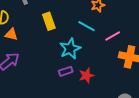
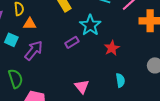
purple rectangle: (66, 71) -> (72, 42), moved

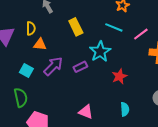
cyan square: (11, 40) -> (26, 70), moved
purple arrow: (34, 51) -> (53, 66), moved
pink triangle: (82, 87) -> (86, 112), turned -35

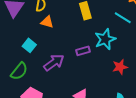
purple arrow: (53, 66) -> (54, 62), moved
green semicircle: (21, 98) -> (19, 71), turned 42

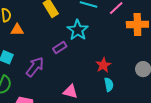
red star: (120, 67) -> (103, 65), moved

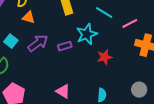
red star: (103, 65) -> (105, 57), moved
purple arrow: (35, 67) -> (38, 43), moved

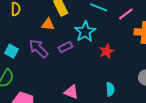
orange triangle: (29, 17) -> (48, 24), moved
purple arrow: (38, 43) -> (38, 49), turned -90

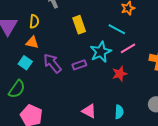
pink line: (126, 14) -> (128, 48), moved
orange triangle: (48, 24) -> (32, 42), moved
pink triangle: (71, 92) -> (89, 111), moved

